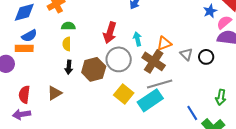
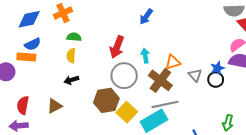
blue star: (210, 11) -> (217, 68), moved
black arrow: (69, 67) -> (71, 80), turned 64
brown hexagon: (94, 69) -> (106, 100), moved

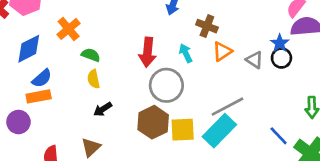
green semicircle: (74, 37) -> (91, 55), turned 32
brown cross: (160, 80) -> (207, 26), moved, size x0.7
yellow square: (127, 112) -> (183, 130), turned -30

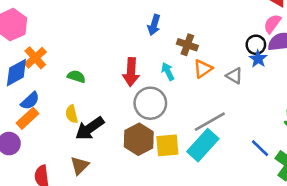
orange cross: (69, 29) -> (35, 58), moved
black circle: (281, 58) -> (256, 45), moved
yellow semicircle: (94, 79) -> (72, 114), moved
orange rectangle: (39, 96) -> (27, 118), turned -30
black arrow: (103, 109) -> (90, 128), size x1.6

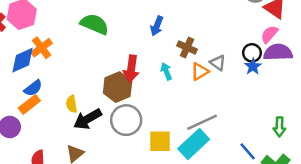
green semicircle: (76, 76) -> (95, 24), moved, size x1.6
gray triangle: (234, 76) -> (218, 63), moved
gray circle: (150, 103) -> (126, 120), moved
brown hexagon: (139, 139) -> (118, 87), moved

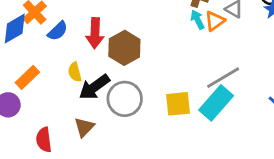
red arrow: (131, 69) -> (95, 33), moved
cyan arrow: (166, 71) -> (197, 20), moved
blue semicircle: (33, 88) -> (58, 31), moved
gray circle: (126, 120) -> (125, 99), moved

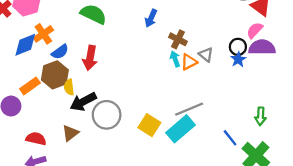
brown hexagon: (124, 48) -> (55, 75), moved
yellow square: (178, 104) -> (149, 125), turned 30
red semicircle: (44, 140) -> (36, 139), turned 102

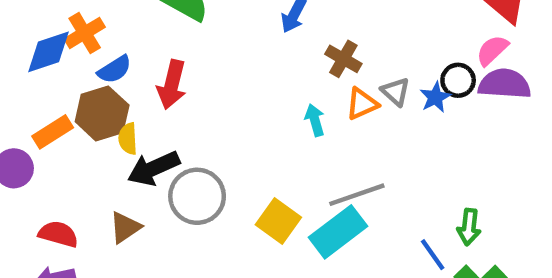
cyan arrow: (175, 59) -> (315, 120), moved
blue star: (238, 59) -> (435, 97), moved
green arrow: (261, 116) -> (469, 227), moved

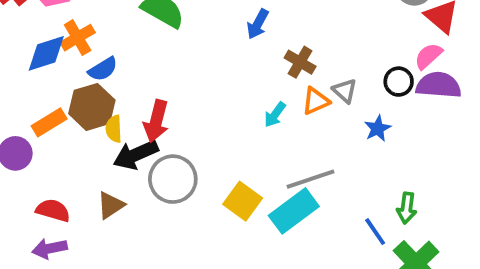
red arrow: (172, 85) -> (156, 121), moved
blue star: (435, 97) -> (378, 128), moved
cyan arrow: (315, 120) -> (275, 115), turned -128

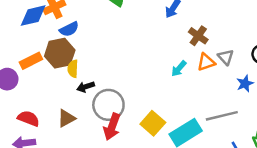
red arrow: (156, 121) -> (112, 127), moved
black arrow: (136, 155) -> (86, 87), size x0.6
gray line: (310, 179) -> (222, 116), moved

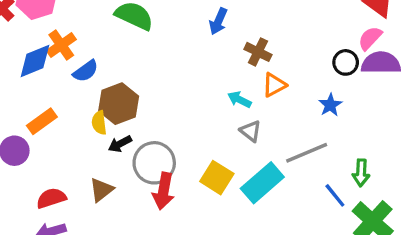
brown hexagon: (60, 53) -> (119, 104), moved
gray triangle: (226, 57) -> (251, 131), moved
cyan arrow: (179, 69) -> (239, 100), turned 84
red semicircle: (29, 118) -> (51, 198), turned -30

